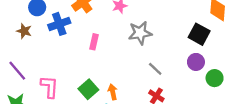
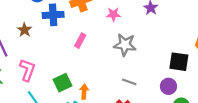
brown star: (24, 31) -> (24, 30), moved
black square: (199, 34) -> (179, 62), turned -36
gray line: (155, 69) -> (129, 82), turned -40

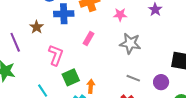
pink L-shape: (27, 70) -> (56, 55), moved
purple circle: (168, 86) -> (161, 82), moved

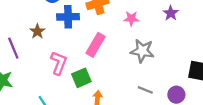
pink rectangle: (88, 38) -> (96, 45), size x1.5
green square: (71, 77) -> (81, 78), moved

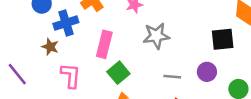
brown star: (37, 31) -> (50, 47), moved
green square: (81, 78) -> (118, 73), moved

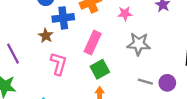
purple circle: (207, 72) -> (167, 83), moved

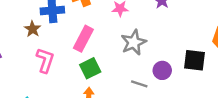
gray star: (139, 44) -> (134, 42), turned -30
purple circle: (167, 83) -> (162, 70), moved

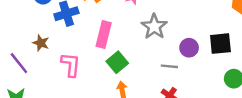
brown star: (33, 29) -> (41, 43), moved
black square: (195, 60) -> (220, 44), moved

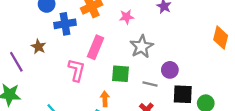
black square: (220, 44) -> (183, 94), moved
green square: (117, 62) -> (120, 74), moved, turned 36
pink L-shape: (71, 65) -> (77, 70), moved

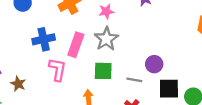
blue cross: (65, 24) -> (44, 39), moved
brown star: (38, 47) -> (18, 84), moved
gray star: (142, 47) -> (106, 39), moved

